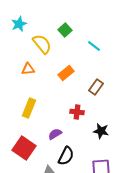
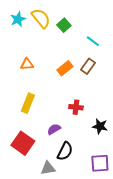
yellow semicircle: (42, 44) -> (41, 18), moved
brown rectangle: (96, 87) -> (88, 66), moved

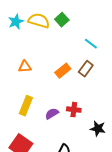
yellow semicircle: (41, 18) -> (39, 21), turned -35
green square: (64, 25) -> (62, 20), moved
purple semicircle: (54, 129) -> (52, 114), moved

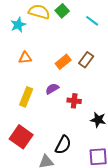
cyan star: (16, 22) -> (18, 25), moved
cyan line: (91, 44) -> (92, 21), moved
purple semicircle: (52, 114) -> (52, 89), moved

